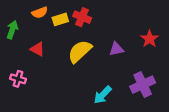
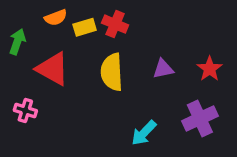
red star: (149, 39) -> (210, 69), moved
red triangle: (37, 49) -> (53, 69), size x1.6
yellow semicircle: (80, 51) -> (112, 72), turned -50

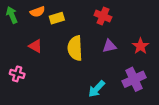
red cross: (115, 24) -> (103, 16), moved
green arrow: (17, 42) -> (12, 15), moved, turned -42
red triangle: (53, 69) -> (35, 46), size x0.6

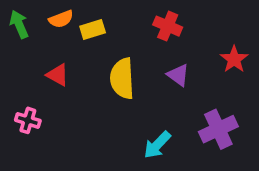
purple triangle: (109, 46) -> (178, 75), turned 48
red star: (140, 46) -> (234, 59), moved

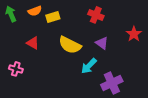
yellow semicircle: (122, 78) -> (70, 45), turned -60
purple cross: (218, 129) -> (112, 83), moved
cyan arrow: (157, 145) -> (89, 66), moved

